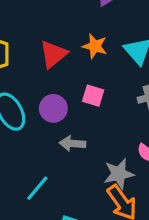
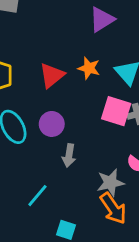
pink square: (93, 96) -> (116, 111), moved, size x1.5
gray arrow: (72, 144) -> (69, 155), turned -85

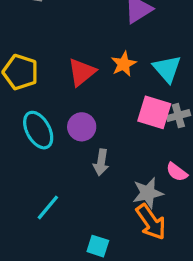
orange star: (89, 68) -> (124, 64), turned 30
cyan line: (37, 196) -> (48, 207), moved

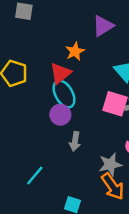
orange star: (124, 64) -> (75, 51), moved
cyan ellipse: (38, 130) -> (64, 94), moved

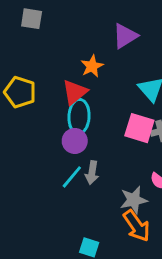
cyan ellipse: (64, 94) -> (79, 117), turned 32
cyan line: (35, 175) -> (72, 177), moved

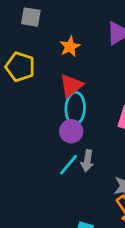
orange star: (92, 66) -> (70, 47), moved
yellow pentagon: (20, 92) -> (20, 67), moved

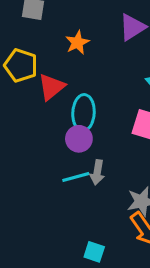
red triangle: (71, 86) -> (51, 87), moved
cyan line: (68, 165) -> (76, 177), turned 35

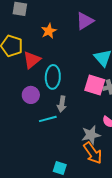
purple circle: (79, 139) -> (31, 95), moved
gray arrow: (97, 172) -> (62, 104), moved

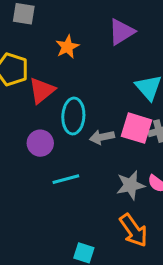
gray arrow: (62, 104) -> (102, 137), moved, turned 70
gray star: (91, 135) -> (131, 185), moved

